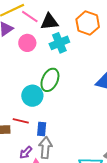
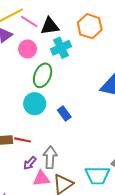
green ellipse: (50, 80) -> (43, 75), moved
red line: (21, 121) -> (23, 140), moved
blue rectangle: (42, 129) -> (64, 114), moved, turned -40

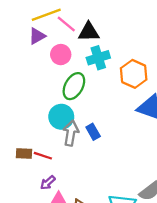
orange hexagon: (90, 26) -> (134, 74), moved
gray arrow: (50, 157) -> (71, 133), moved

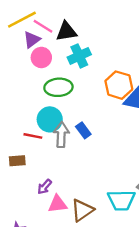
purple triangle: (37, 36) -> (32, 40), moved
orange hexagon: (134, 74) -> (119, 85), moved
green ellipse: (74, 86) -> (58, 87), turned 64
red line: (43, 156) -> (33, 136), moved

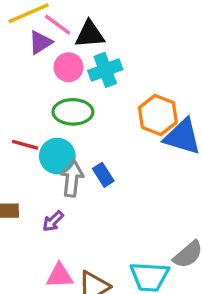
pink circle: (41, 57) -> (69, 67), moved
red line: (33, 136) -> (25, 145), moved
purple arrow: (45, 187) -> (53, 221), moved

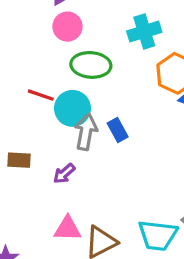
pink circle: (69, 67) -> (67, 27), moved
cyan cross: (105, 70) -> (144, 32), moved

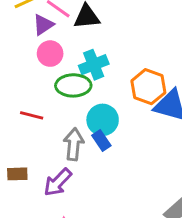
cyan cross: (144, 32) -> (94, 65), moved
cyan circle: (72, 108) -> (103, 120), moved
purple arrow: (64, 174) -> (58, 182), size x1.5

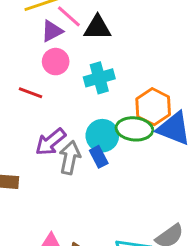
green ellipse: (73, 85) -> (134, 129), moved
red line: (32, 115) -> (31, 93), moved
purple arrow: (58, 182) -> (50, 142), moved

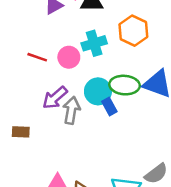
pink circle: (56, 62) -> (69, 57), moved
orange hexagon: (153, 107) -> (133, 31), moved
blue rectangle: (99, 157) -> (109, 107), moved

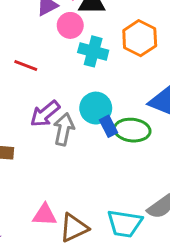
cyan cross: (94, 43) -> (93, 51), turned 30
pink circle: (69, 57) -> (70, 25), moved
green ellipse: (125, 85) -> (132, 130), moved

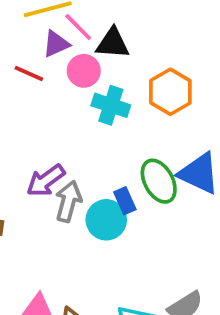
red line: (26, 66) -> (29, 73), moved
cyan circle: (96, 108) -> (106, 220), moved
green ellipse: (132, 130) -> (159, 181), moved, turned 52

